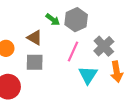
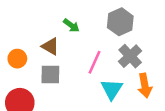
gray hexagon: (76, 20) -> (120, 22), moved

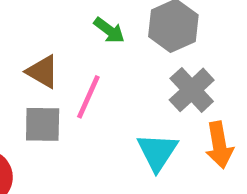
green arrow: (71, 25) -> (109, 30), moved
pink line: (95, 62) -> (88, 97), moved

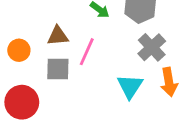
brown triangle: (43, 72) -> (58, 36), turned -35

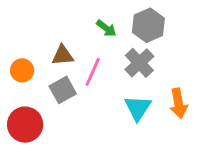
gray cross: (152, 47) -> (139, 63), moved
gray square: (58, 69) -> (63, 90), turned -30

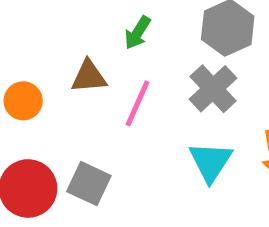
green arrow: (106, 28) -> (138, 33), moved, turned 85
gray square: (63, 90) -> (89, 184), moved, turned -36

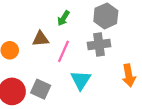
gray cross: (213, 89) -> (99, 45), turned 35
cyan triangle: (211, 162) -> (81, 80), moved

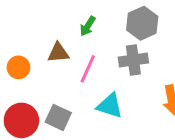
cyan triangle: (81, 80) -> (110, 106), turned -45

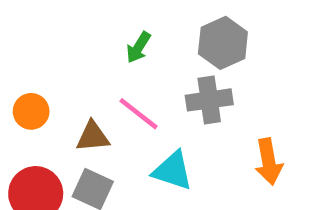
brown triangle: (58, 53) -> (93, 136), moved
pink line: (88, 69) -> (138, 114), turned -76

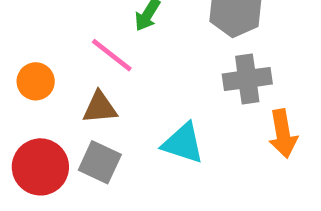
gray cross: (209, 100) -> (247, 79), moved
pink line: (138, 114) -> (112, 55), moved

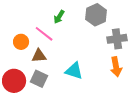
gray cross: (247, 79) -> (117, 39), moved
orange circle: (36, 81) -> (21, 42), moved

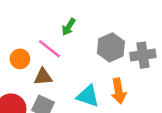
gray hexagon: (96, 15) -> (111, 47), moved
orange arrow: (116, 67) -> (119, 91), moved

